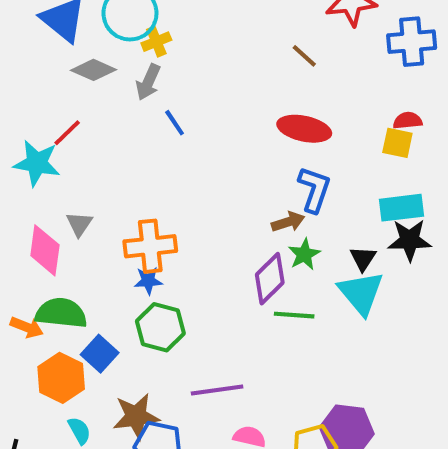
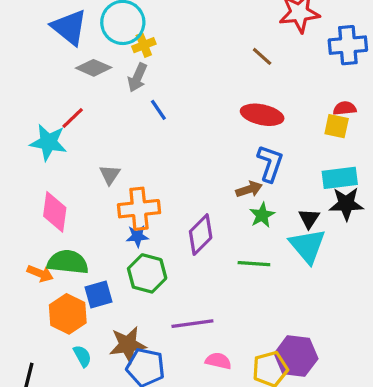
gray triangle: (79, 224) -> (110, 175), moved
purple diamond: (270, 279) -> (201, 235), moved
blue square: (100, 354) -> (99, 294), turned 32

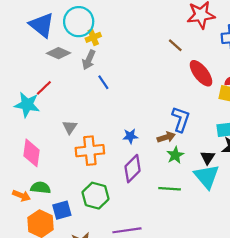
red ellipse: (262, 115) -> (201, 73), moved, turned 40
blue star: (137, 236) -> (130, 136), moved
green semicircle: (68, 262) -> (41, 188), size x0.7

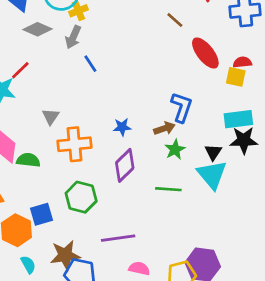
green semicircle: (41, 188) -> (28, 160), moved

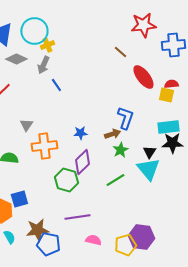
green line: (168, 189) -> (115, 180), turned -36
green hexagon: (81, 197) -> (66, 180), moved

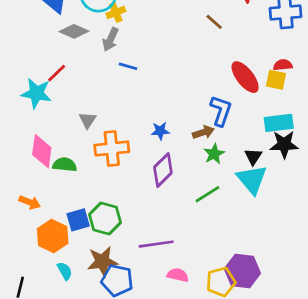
red ellipse: (143, 77) -> (245, 77), moved
blue line: (56, 85) -> (128, 66), turned -40
green hexagon: (66, 180) -> (105, 218), moved

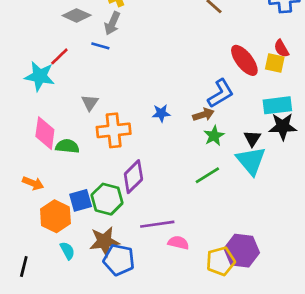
red semicircle: (283, 65) -> (281, 48), turned -114
blue line: (128, 66) -> (100, 46), moved
blue L-shape: (221, 111) -> (221, 93), turned 40
purple diamond: (163, 170) -> (133, 177), moved
pink semicircle: (178, 275) -> (178, 243), moved

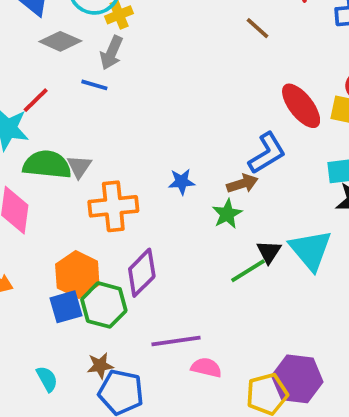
green star: (214, 136) -> (227, 214), moved
black triangle: (252, 138) -> (269, 252), moved
green semicircle: (67, 146) -> (47, 165), moved, size x1.4
orange hexagon: (55, 216) -> (77, 275), moved
brown star: (104, 241) -> (100, 366), size x0.6

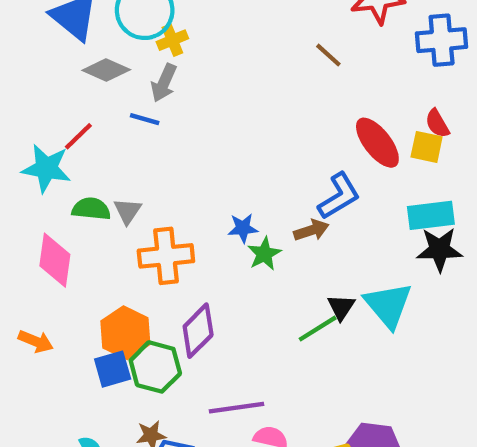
green semicircle: (47, 165) -> (91, 209), size x0.7
green star: (227, 214) -> (264, 254), moved

